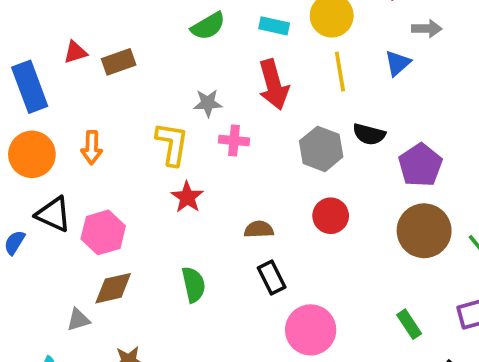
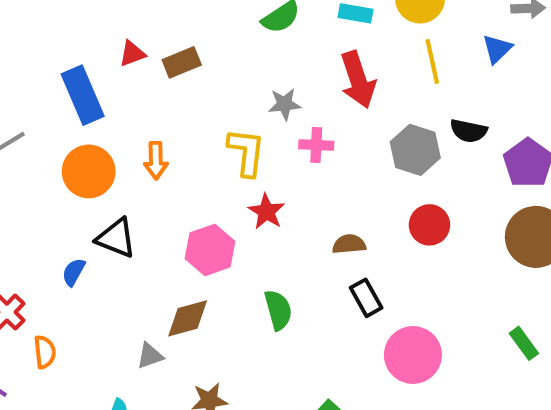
pink hexagon: (103, 232) -> (210, 250), moved

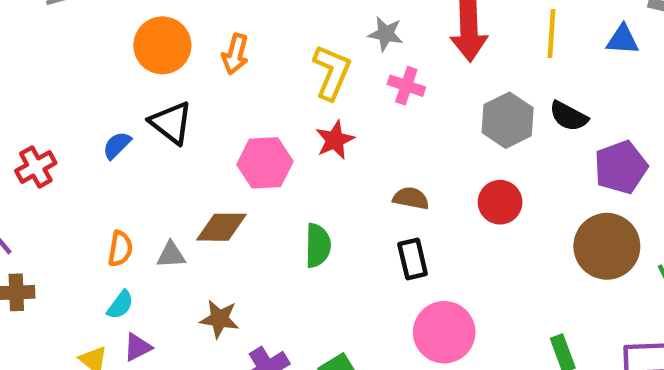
blue triangle: (497, 49) -> (623, 40), turned 32
orange semicircle: (45, 352) -> (120, 249), moved

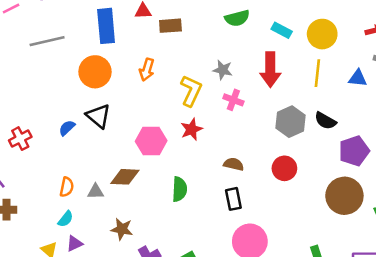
orange arrow: (235, 54) -> (147, 70), moved

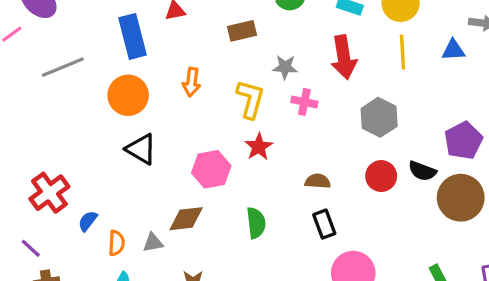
brown rectangle: (170, 26) -> (242, 31), moved
black semicircle: (325, 121) -> (422, 171), moved
blue semicircle: (67, 128) -> (88, 221), moved
red cross: (20, 139) -> (49, 193), size x1.4

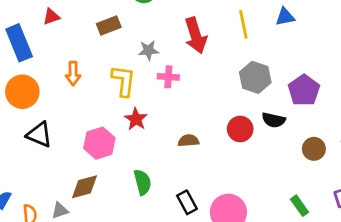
gray hexagon: (379, 117) -> (255, 77), moved
brown circle: (461, 198) -> (314, 149), moved, size x0.6
black rectangle: (324, 224) -> (187, 202), moved

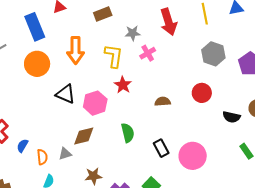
orange arrow: (73, 74) -> (76, 50), size x1.5
pink cross: (168, 77) -> (148, 53), turned -35
black semicircle: (274, 120) -> (231, 117), moved
black triangle: (39, 135) -> (66, 94), moved

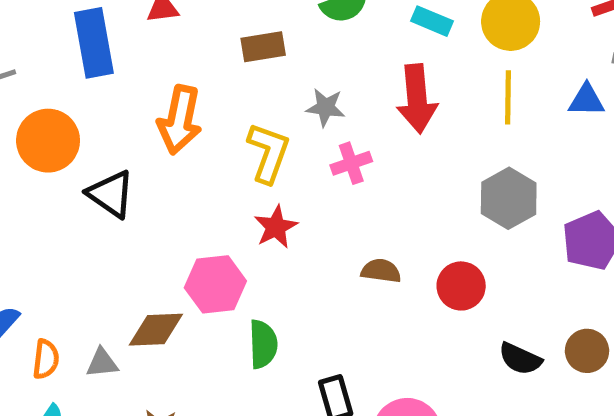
orange circle: (37, 64) -> (48, 141), moved
black triangle: (66, 94) -> (111, 194), moved
brown semicircle: (163, 102) -> (381, 271), moved
pink hexagon: (95, 103) -> (215, 284), moved

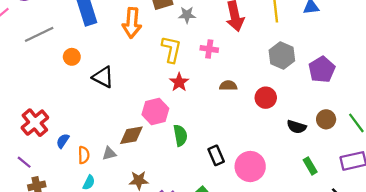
gray star: (325, 107) -> (187, 15), moved
orange arrow: (180, 120) -> (132, 23), moved
orange circle: (48, 141) -> (72, 57), size x0.6
pink cross: (351, 163) -> (209, 49), turned 35
brown semicircle: (381, 271) -> (228, 86), moved

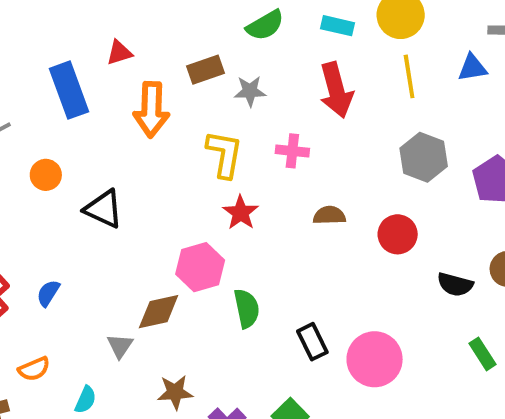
blue semicircle: (63, 141) -> (48, 293), moved
gray triangle: (109, 153) -> (120, 346), turned -40
orange semicircle: (84, 155) -> (34, 369), moved, turned 70

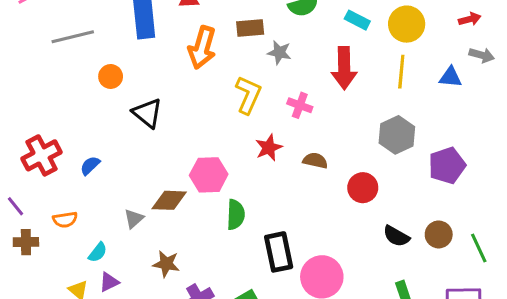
red star: (241, 213) -> (269, 148), moved
black rectangle: (312, 342) -> (279, 252), size x1.4

